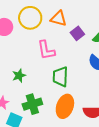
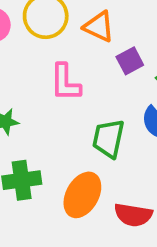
green trapezoid: (60, 77) -> (108, 139), moved

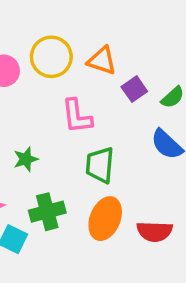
green trapezoid: (108, 139) -> (100, 165), moved

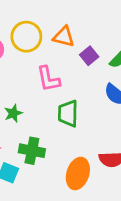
green cross: (47, 212) -> (32, 151), turned 30
orange ellipse: (105, 219) -> (78, 174), moved

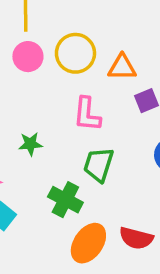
orange triangle: (64, 37) -> (122, 67), turned -30
green cross: (32, 151) -> (65, 200), moved

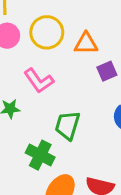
pink L-shape: (87, 114) -> (39, 81), moved, turned -40

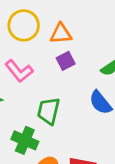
purple square: (107, 71) -> (66, 61), moved

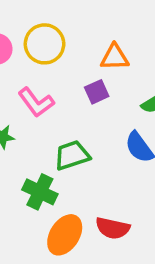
orange triangle: (61, 33) -> (115, 57), moved
green trapezoid: (49, 111) -> (72, 155), turned 56

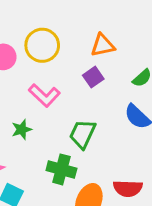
green trapezoid: (72, 155) -> (83, 134), turned -36

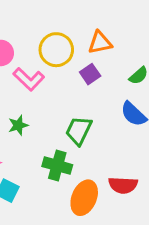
yellow circle: (42, 45) -> (56, 50), moved
pink L-shape: (44, 95) -> (29, 79), moved

